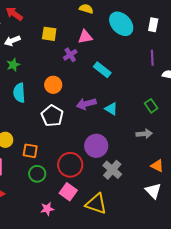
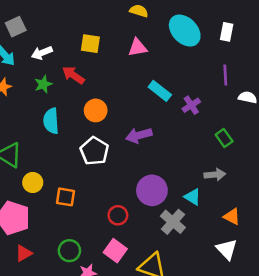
red arrow: (14, 14) -> (73, 75), moved
purple cross: (70, 55) -> (191, 105), moved
cyan triangle: (111, 109) -> (193, 197), moved
red circle: (70, 165) -> (118, 215), size x0.6
green circle: (37, 174) -> (69, 251), moved

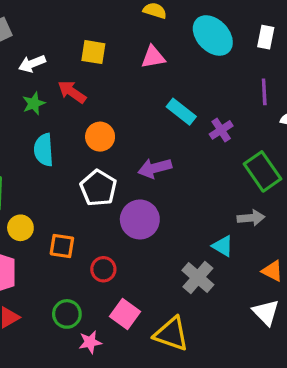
green rectangle: (224, 138) -> (263, 171), size x1.6
purple circle: (152, 190) -> (140, 219), moved
red circle: (118, 215) -> (103, 269), moved

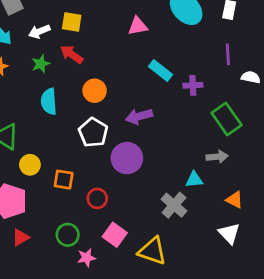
yellow square: (93, 52) -> (72, 22), moved
purple cross: (221, 130) -> (193, 85), turned 30
cyan triangle: (223, 246) -> (194, 180), turned -36

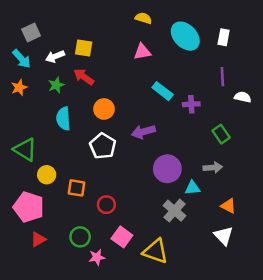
green rectangle: (227, 119) -> (221, 134), size x0.7
purple circle: (127, 158) -> (167, 169), moved

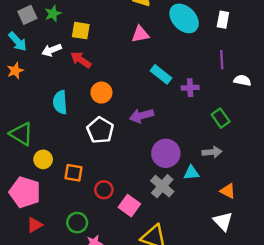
white arrow: (55, 56) -> (52, 50), moved
green star: (56, 85) -> (53, 14), moved
gray cross: (175, 211) -> (162, 186), moved
pink square: (122, 237) -> (129, 206), moved

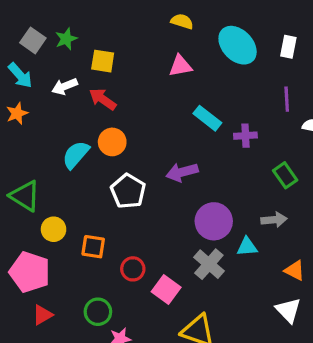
gray square: (27, 15) -> (33, 40), turned -30
orange circle: (101, 93) -> (112, 142), moved
cyan semicircle: (60, 102) -> (76, 155), turned 45

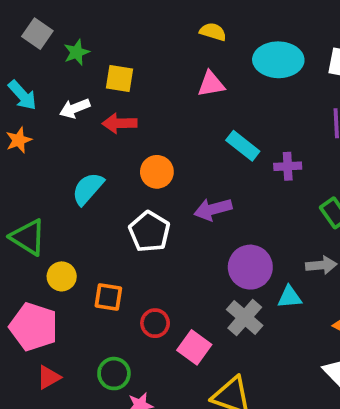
gray square: (33, 40) -> (37, 34), moved
cyan ellipse: (238, 45) -> (278, 60), turned -45
red arrow: (103, 99) -> (120, 123), turned -36
orange circle: (112, 142) -> (157, 172), moved

